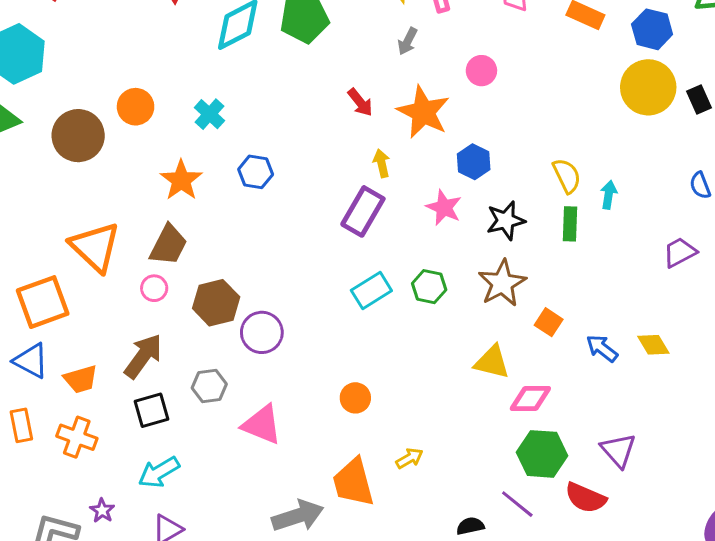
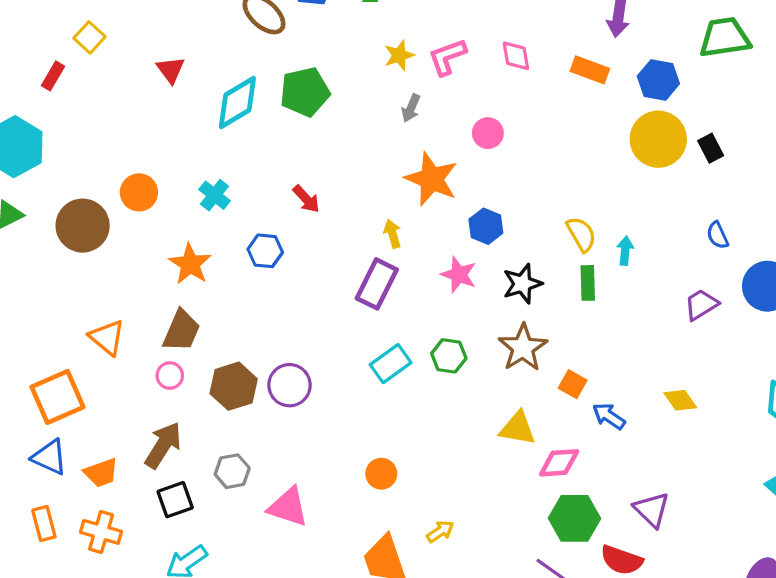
red arrow: (360, 102) -> (306, 199), moved
orange triangle: (95, 247) -> (107, 337), size x0.7
purple circle: (262, 332) -> (289, 385), moved
blue arrow: (602, 348) -> (609, 416), moved

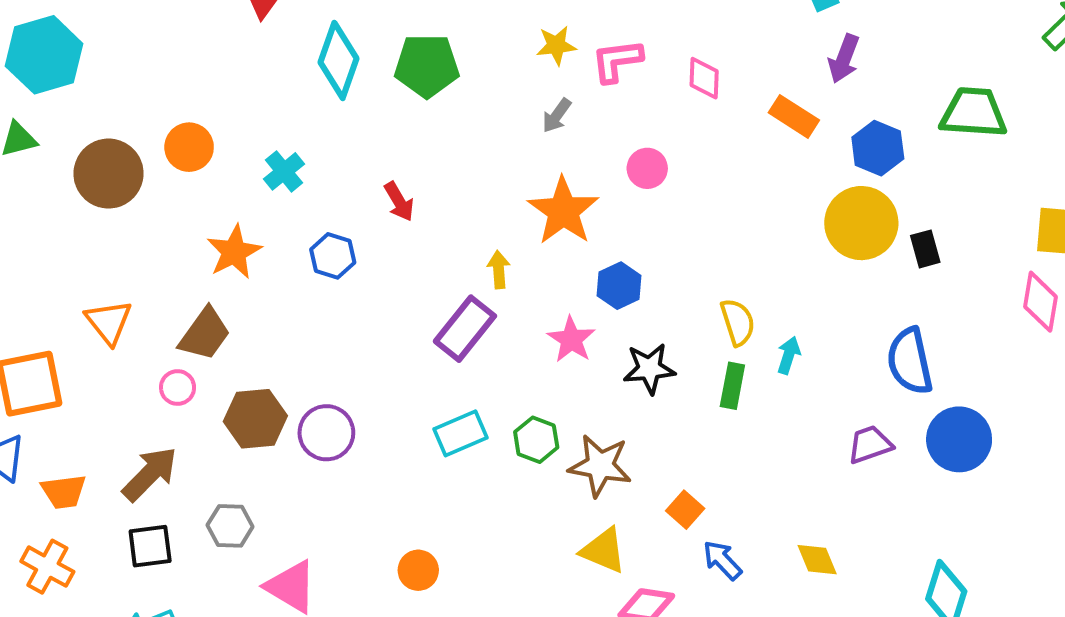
cyan diamond: (237, 102) -> (338, 60), turned -52
blue semicircle: (717, 235) -> (910, 361), size x1.8
brown star: (523, 348) -> (600, 466), moved, turned 30

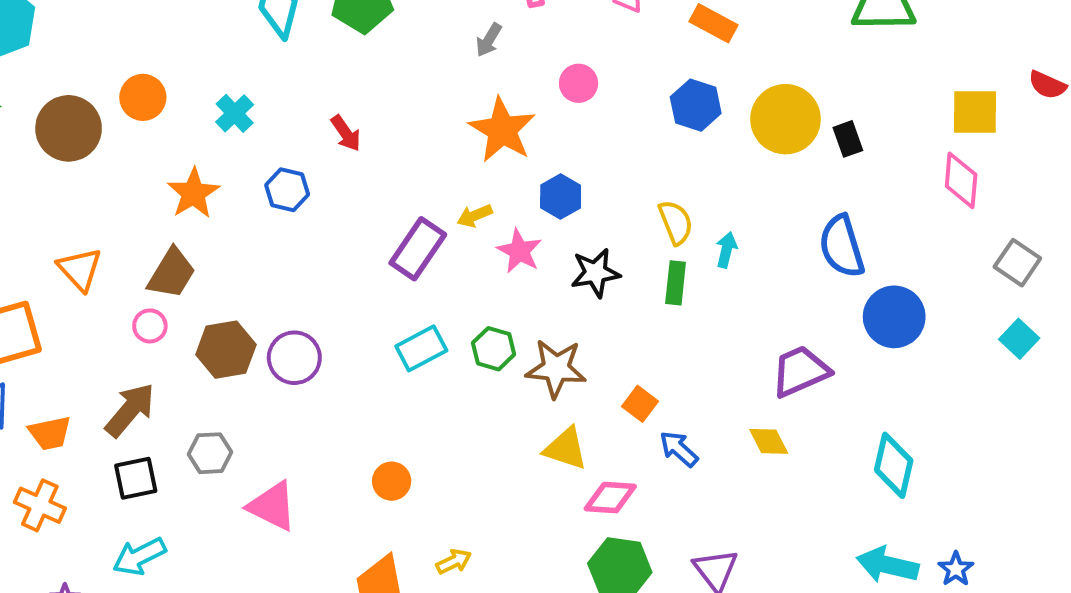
blue hexagon: (878, 148) -> (696, 105), moved
yellow arrow: (499, 270) -> (475, 216), moved, turned -104
purple trapezoid: (870, 444) -> (800, 371), moved, size x1.4

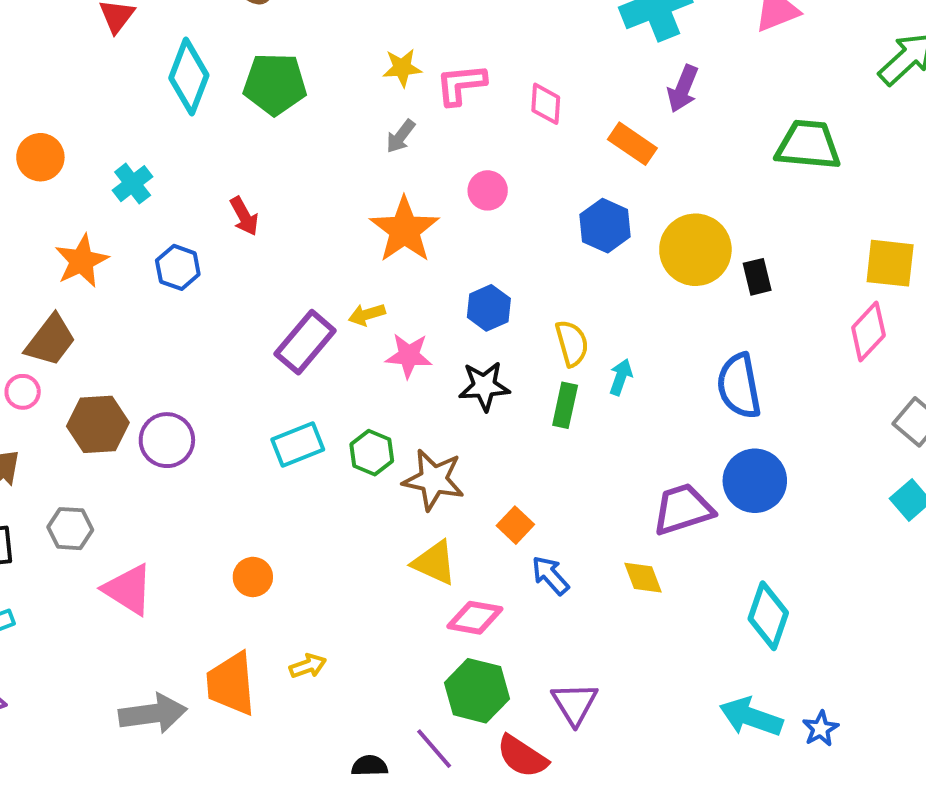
pink diamond: (961, 180) -> (868, 332), turned 32
blue hexagon: (561, 197) -> (489, 308), moved
pink star: (519, 251) -> (409, 356), turned -30
blue circle: (894, 317) -> (755, 481), moved

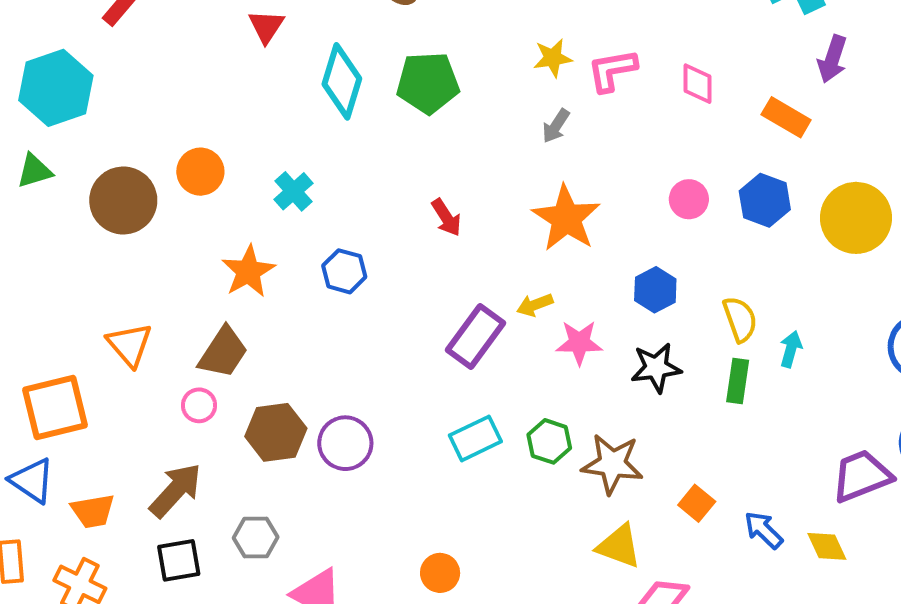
pink circle: (488, 190) -> (689, 199), moved
red arrow: (244, 216) -> (446, 217), moved
blue arrow: (550, 575) -> (764, 530), moved

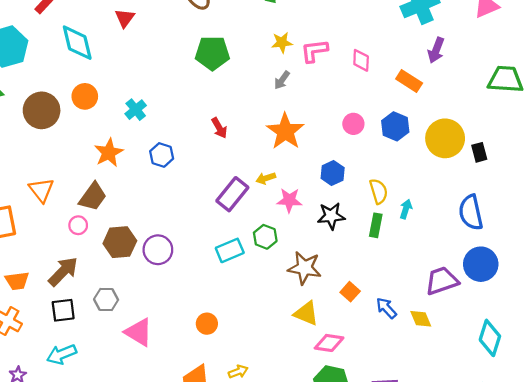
cyan diamond: (342, 81) -> (77, 43), moved, turned -33
green hexagon: (549, 441) -> (265, 237), moved

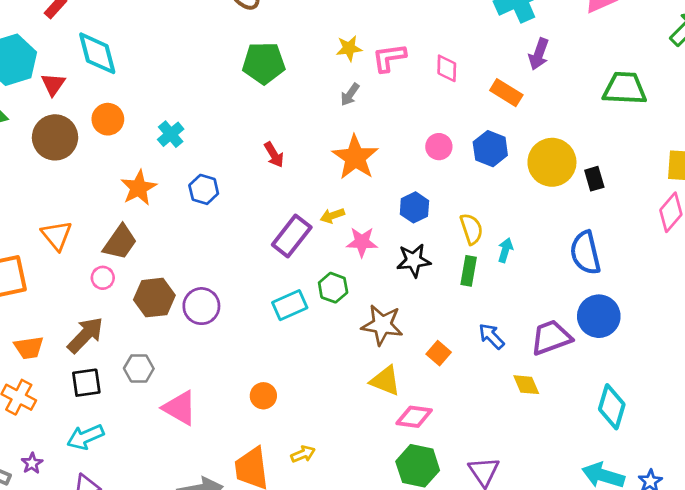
red triangle: (125, 18) -> (53, 84), moved
blue arrow: (386, 308) -> (491, 336), moved

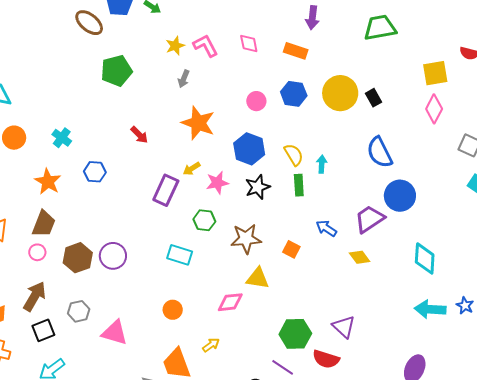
pink L-shape: (389, 58) -> (206, 46), turned 84
blue hexagon: (414, 207) -> (249, 149), size x1.4
cyan rectangle: (290, 305) -> (180, 255), moved, turned 55
pink diamond: (414, 417) -> (230, 302), moved

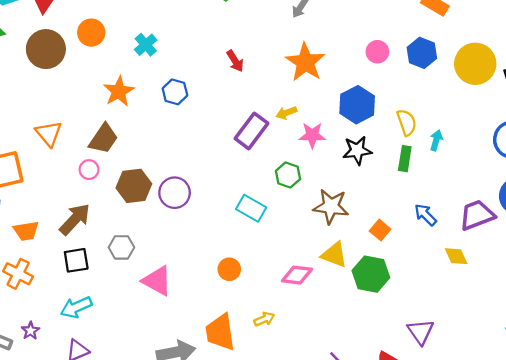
green hexagon: (295, 334) -> (371, 274), moved

